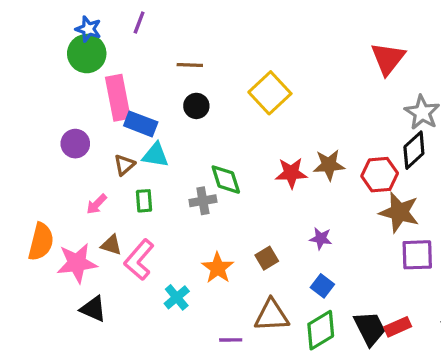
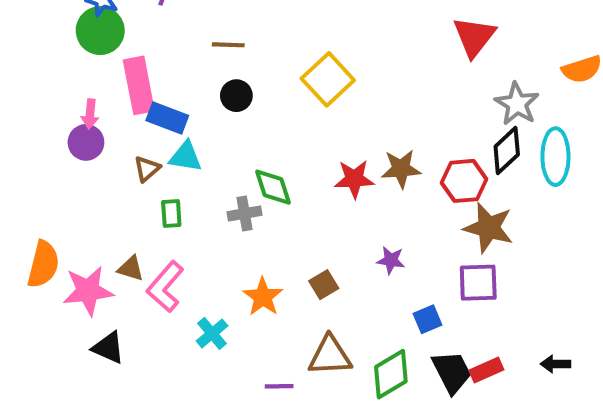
pink arrow: (97, 204) -> (90, 114), moved, turned -40
purple square: (417, 255) -> (478, 283), moved
blue square: (322, 286) -> (427, 319), moved, turned 30

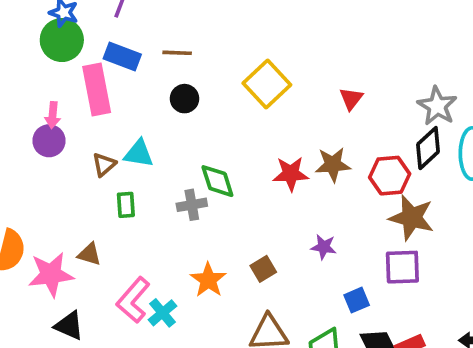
red triangle: (474, 37) -> (351, 99), moved, size x0.6
blue rectangle: (167, 118) -> (122, 56), moved
pink L-shape: (165, 287) -> (133, 300), moved

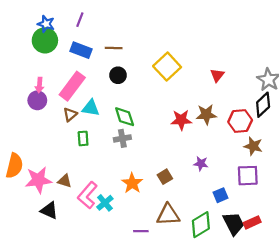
pink rectangle: (97, 89) -> (72, 86), moved, turned 48
green diamond: (217, 181) -> (125, 117), moved
brown star: (412, 218) -> (253, 146), size x0.7
brown triangle: (89, 254) -> (65, 181), moved

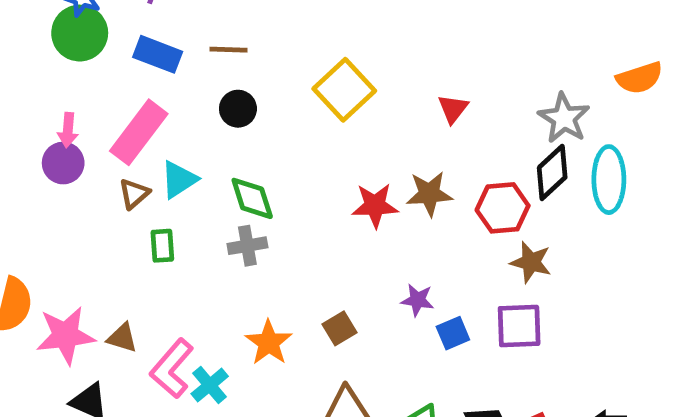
cyan triangle: (91, 108) -> (179, 180), turned -42
blue square: (220, 195) -> (453, 333), moved

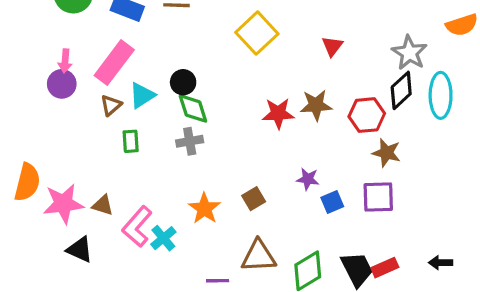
black circle: (238, 109) -> (183, 82), moved

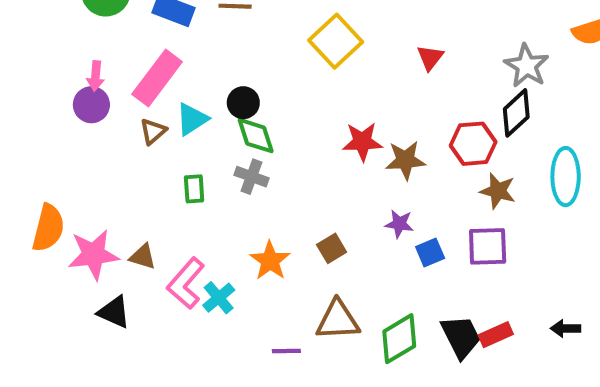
cyan ellipse: (441, 95) -> (566, 177), moved
brown star: (316, 105) -> (405, 160), moved
green rectangle: (131, 141) -> (194, 189), moved
gray cross: (190, 141) -> (251, 177), turned 30

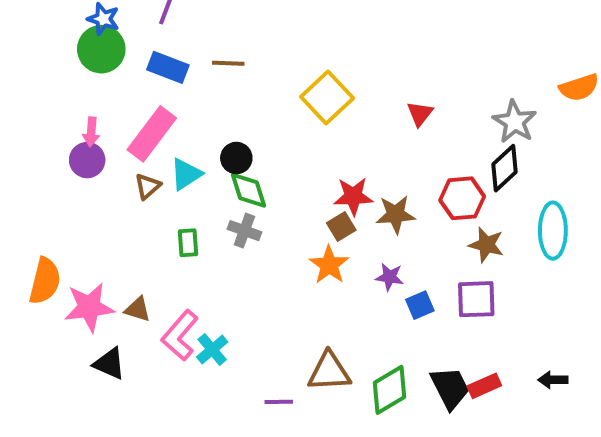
brown square: (332, 248) -> (341, 227), moved
orange star: (270, 261) -> (329, 265), moved

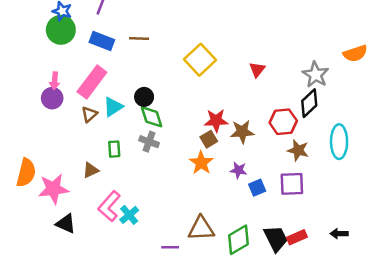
brown triangle: (138, 309) -> (91, 170), moved, turned -42

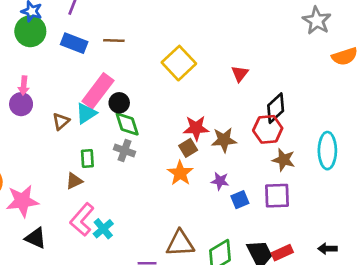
gray star: (315, 75) -> (317, 21), moved
pink rectangle: (92, 82) -> (98, 91), moved
black diamond: (309, 103) -> (276, 108), moved
brown triangle: (91, 170) -> (74, 181), moved

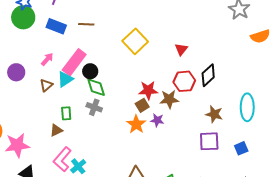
pink arrow: (24, 86) -> (47, 59), moved, turned -144
red hexagon: (268, 129) -> (184, 81), moved
purple star: (220, 181) -> (157, 120), moved
blue square: (240, 200) -> (241, 148), moved

